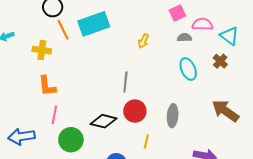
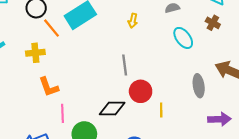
gray ellipse: (173, 116) -> (199, 86), moved
yellow line: (146, 142) -> (161, 110), moved

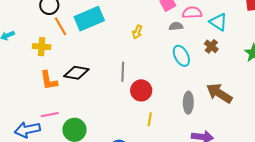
red circle: (141, 91) -> (141, 90), moved
black diamond: (112, 108) -> (76, 73), moved
pink line: (62, 113) -> (50, 115), moved, turned 72

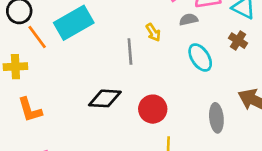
yellow arrow: (137, 32) -> (153, 32), moved, turned -48
gray line: (123, 72) -> (130, 52), moved
black diamond: (76, 73) -> (105, 98), moved

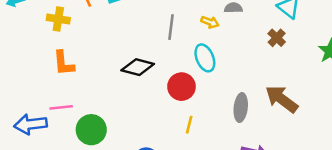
yellow arrow: (153, 32) -> (210, 22), moved, turned -48
cyan ellipse: (200, 58) -> (205, 58), moved

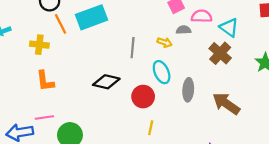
brown cross: (277, 38) -> (220, 53), size x1.5
gray ellipse: (241, 108) -> (188, 90), moved

